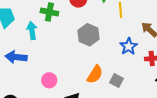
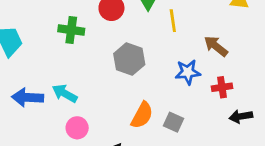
cyan arrow: (32, 31) -> (65, 93), moved, turned -48
blue star: (129, 46) -> (188, 72), turned 30

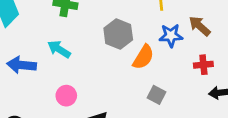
blue star: (188, 72) -> (171, 36), moved
cyan arrow: (65, 93) -> (59, 49), moved
orange semicircle: (142, 115) -> (143, 57), moved

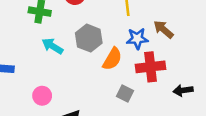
cyan arrow: (59, 49) -> (52, 46), moved
red cross: (203, 65) -> (150, 67), moved, size x1.6

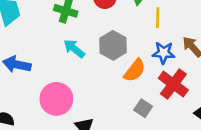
red cross: (150, 67) -> (173, 84), turned 36
pink circle: (42, 96) -> (56, 99), size x1.6

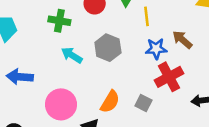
orange semicircle: (135, 70) -> (110, 102), moved
red cross: (173, 84) -> (169, 77), turned 32

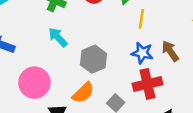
gray hexagon: (108, 48) -> (93, 59), moved

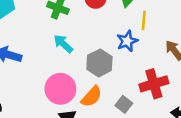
blue star: (142, 53) -> (127, 41), moved, turned -30
pink circle: (34, 83) -> (60, 89), moved

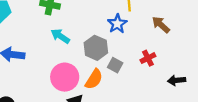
red cross: (154, 84) -> (148, 58), size x0.6
gray square: (124, 104) -> (115, 65), moved

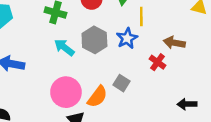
brown arrow: (161, 25) -> (174, 43), turned -36
gray hexagon: (96, 48) -> (94, 40), moved
red cross: (148, 58) -> (158, 62), moved, turned -32

